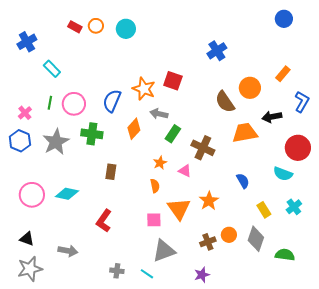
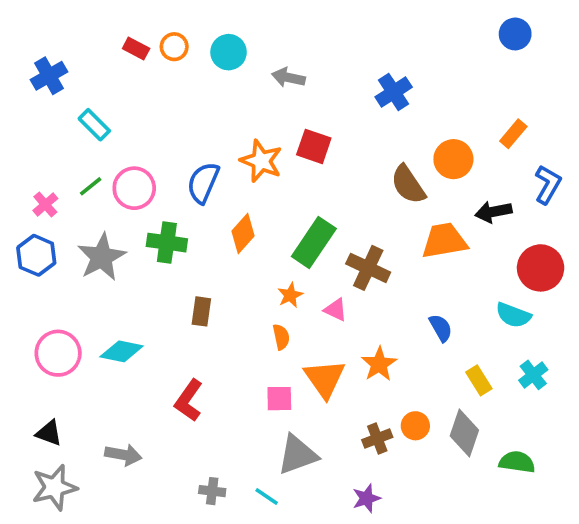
green line: (50, 103) -> (91, 186), turned 40
gray arrow: (159, 114) -> (288, 78), moved
green rectangle: (173, 134) -> (314, 243), size x1.5

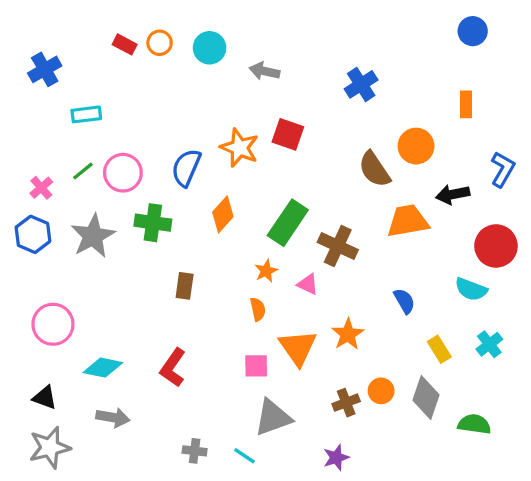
cyan rectangle: (94, 125) -> (86, 114), turned -52
orange rectangle: (513, 134) -> (466, 104), moved, turned -40
cyan diamond: (122, 351) -> (103, 368), moved

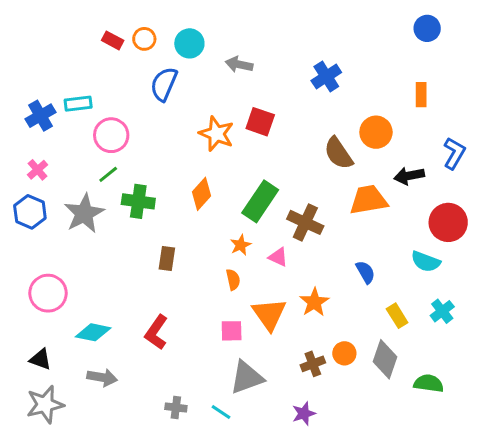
blue cross: (45, 69) -> (41, 116), moved
blue semicircle: (186, 168) -> (164, 84), moved
green line: (83, 171) -> (108, 174), moved
pink circle: (123, 173) -> (111, 135), moved

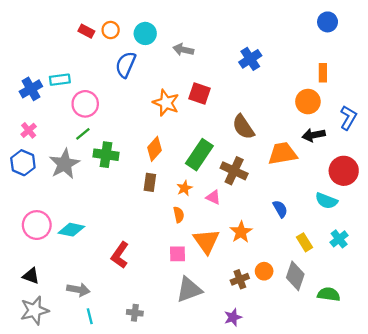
orange circle: (376, 132) -> (308, 102), moved
brown semicircle: (338, 153) -> (243, 127), moved
brown rectangle: (167, 259) -> (150, 182), moved
cyan diamond: (93, 332) -> (71, 230), moved
cyan line: (221, 412) -> (90, 316), moved, turned 42

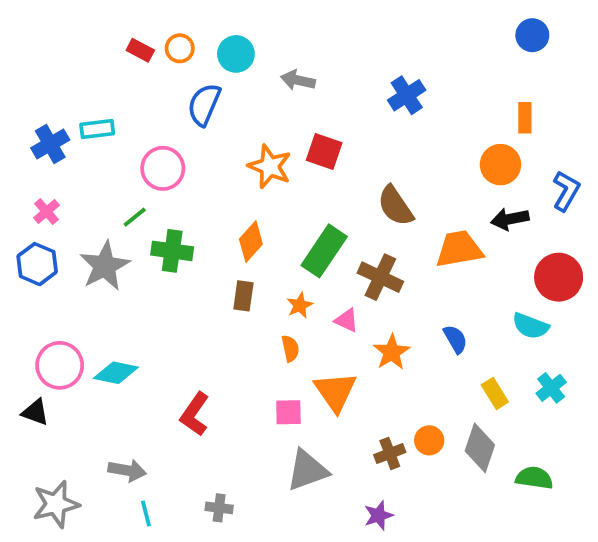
pink circle: (85, 104) -> (163, 168), moved
orange star: (241, 232) -> (392, 352), moved
black triangle: (31, 276) -> (35, 412), moved

